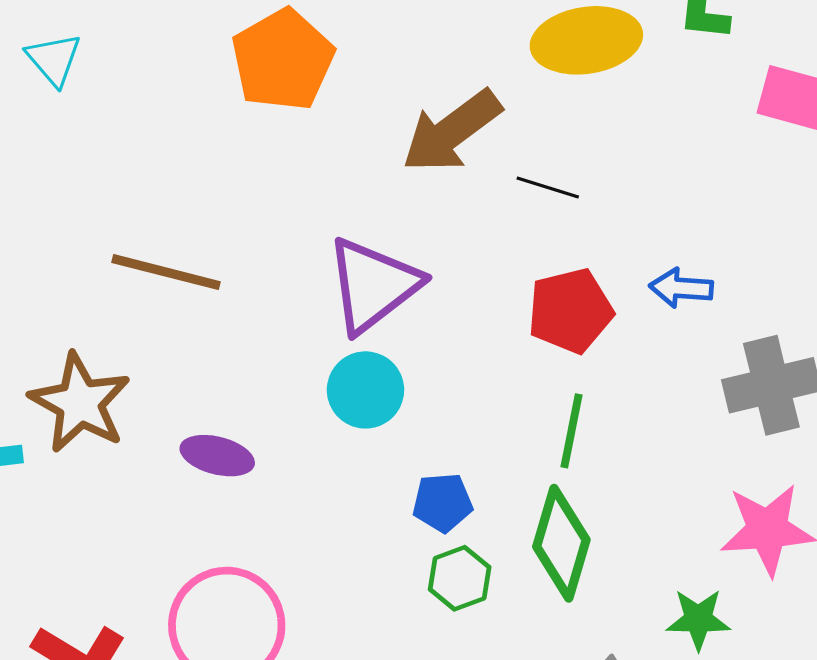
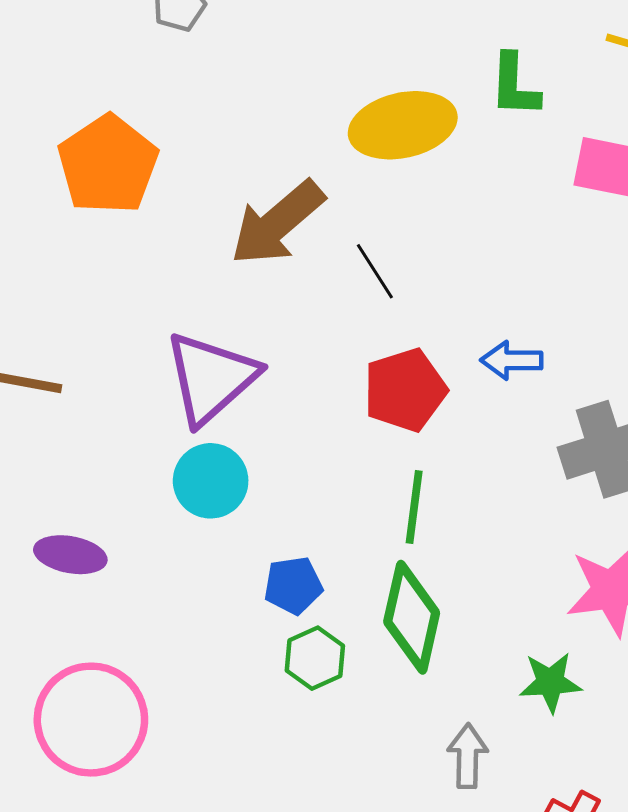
black line: (548, 187) -> (375, 271), turned 44

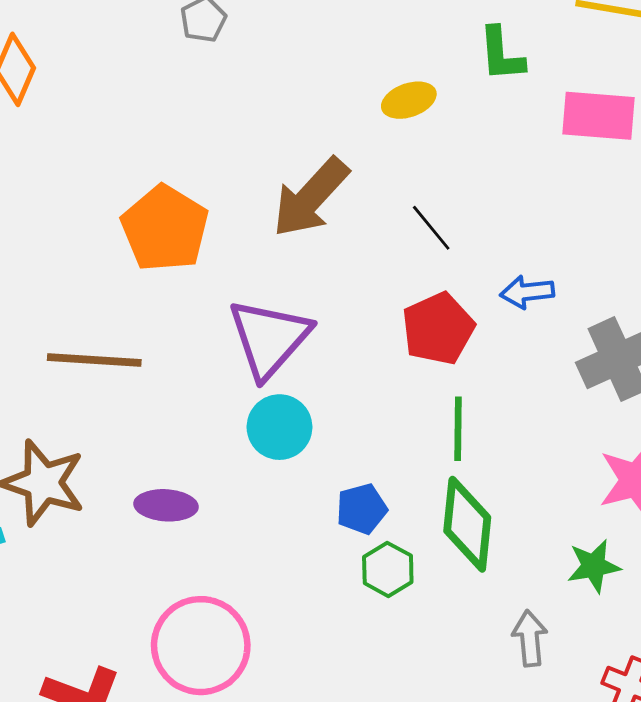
yellow ellipse: (403, 125) -> (409, 100), size x0.6
orange pentagon: (108, 165) -> (165, 228), moved
black line: (375, 271) -> (431, 228), moved

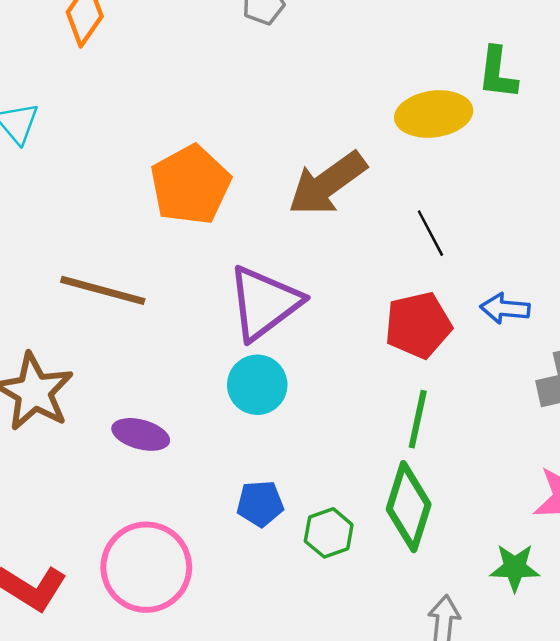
green L-shape: (501, 54) -> (498, 73), moved
yellow ellipse: (409, 100) -> (434, 114), size x1.5
blue pentagon: (362, 509) -> (260, 504), moved

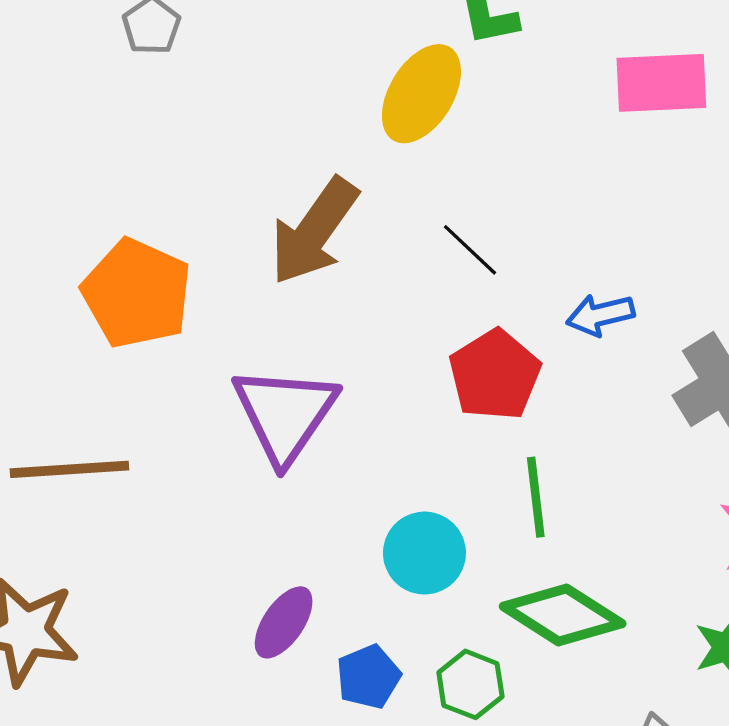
yellow ellipse: (434, 114) -> (421, 94), turned -32
cyan circle: (257, 385) -> (424, 553), moved
purple ellipse: (141, 434) -> (284, 622), moved, turned -52
green diamond: (409, 507) -> (563, 615), turned -56

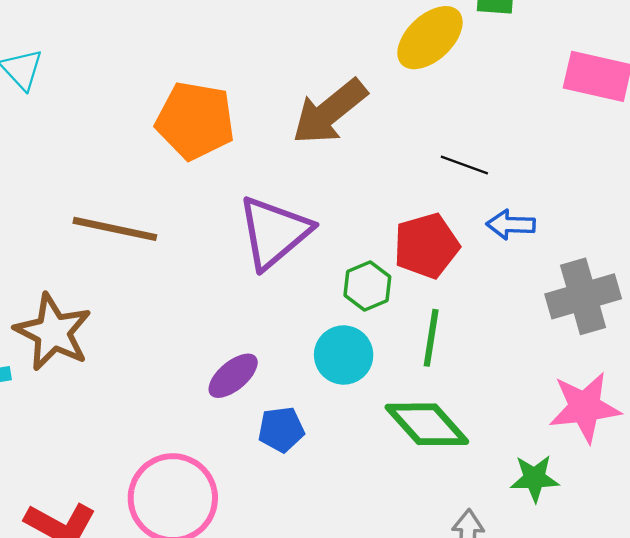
black line: (470, 250) -> (464, 165), moved, turned -39
orange pentagon: (137, 293) -> (195, 121), turned -30
green hexagon: (470, 684) -> (367, 286), moved

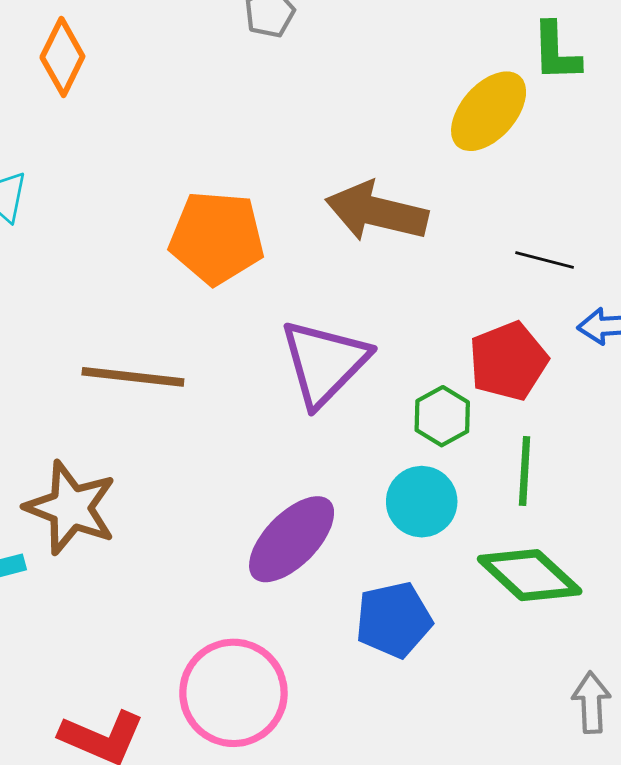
brown arrow: (329, 112) -> (377, 212), turned 58
purple ellipse: (233, 376) -> (292, 539), size x1.5
blue pentagon: (281, 430) -> (394, 620), moved, size x1.4

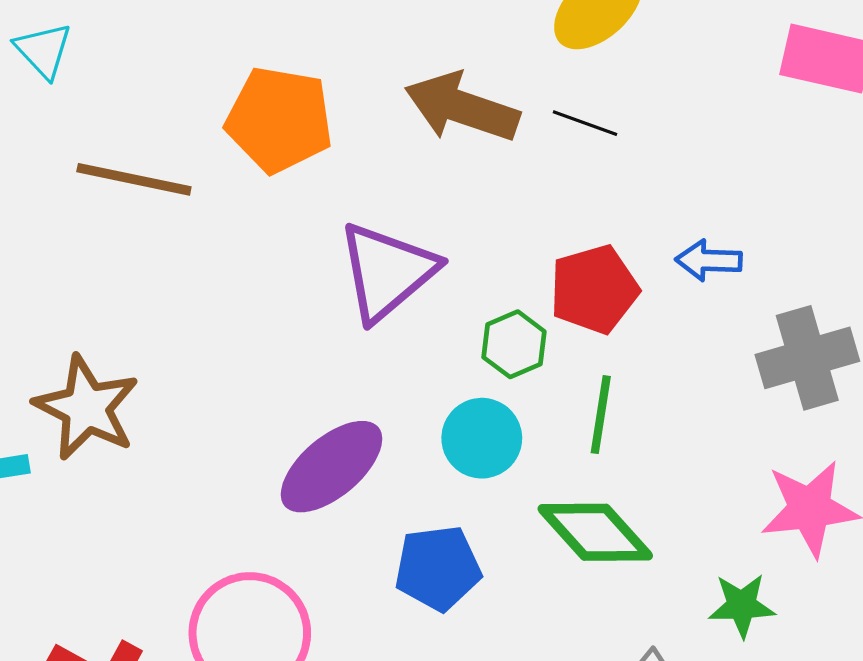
black line: (545, 260) -> (585, 123), moved
brown line: (133, 377) -> (134, 179), moved

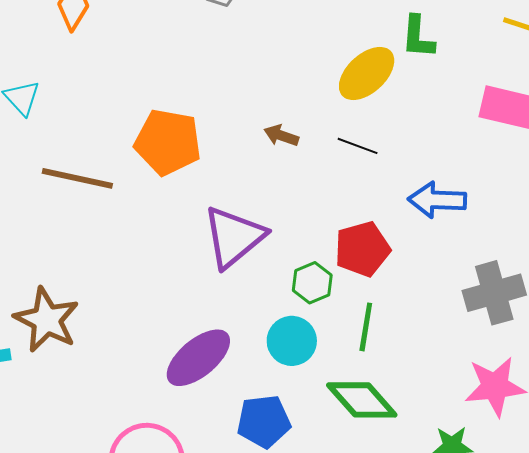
brown arrow: (462, 107) -> (281, 136), size x0.5
blue arrow: (709, 260) -> (437, 200), moved, size x1.4

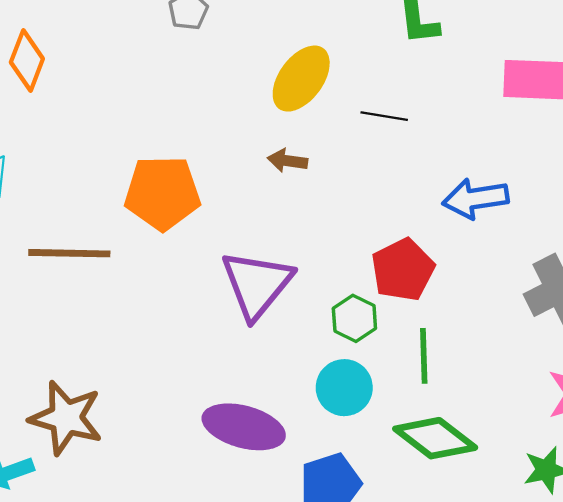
yellow ellipse: (367, 73) -> (301, 79), moved
black line: (358, 146) -> (384, 116), moved
purple ellipse: (198, 358) -> (244, 427), turned 66

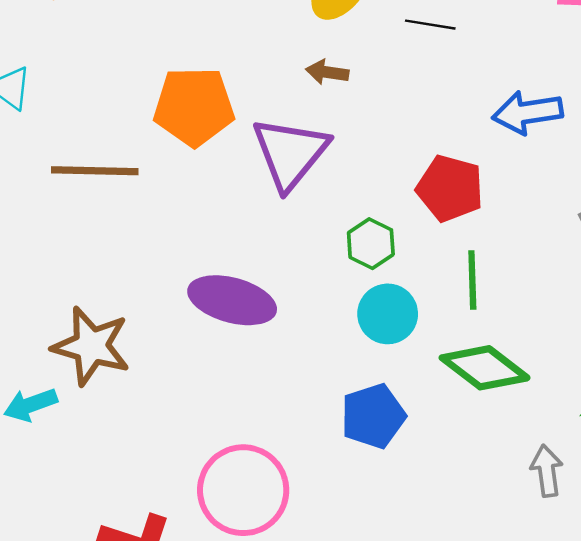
red pentagon: (403, 270) -> (450, 188), turned -30
purple triangle: (257, 284) -> (290, 153), moved
green hexagon: (354, 318) -> (371, 244), moved
purple ellipse: (244, 427) -> (232, 300), moved

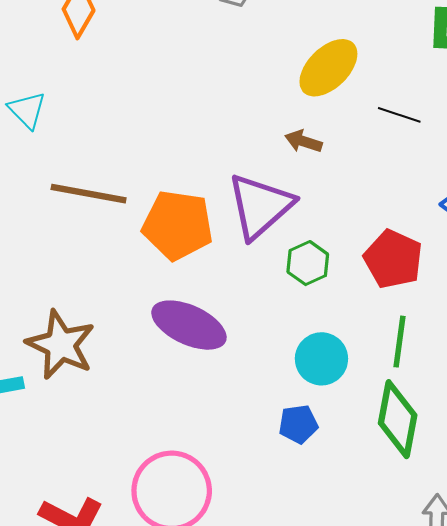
orange pentagon: (194, 106) -> (178, 225), moved
green hexagon: (371, 244) -> (308, 263), moved
green diamond: (485, 368) -> (398, 419), turned 54
blue pentagon: (373, 416) -> (298, 424), moved, size x0.7

